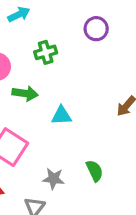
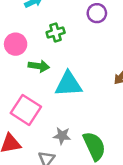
cyan triangle: (61, 116) -> (68, 84), size x1.6
green semicircle: (95, 171) -> (94, 146), moved, size x1.6

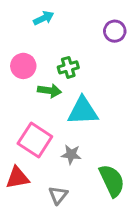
green cross: (56, 33) -> (68, 67), moved
gray star: (62, 136) -> (71, 155), moved

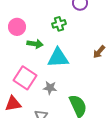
green cross: (68, 67) -> (59, 24), moved

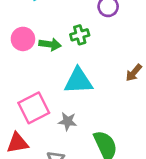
green arrow: (35, 44) -> (50, 44), moved
pink square: (25, 78) -> (34, 108), turned 30

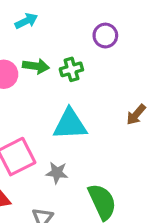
green arrow: (50, 44) -> (36, 66), moved

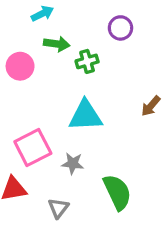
green arrow: (36, 66) -> (57, 44), moved

